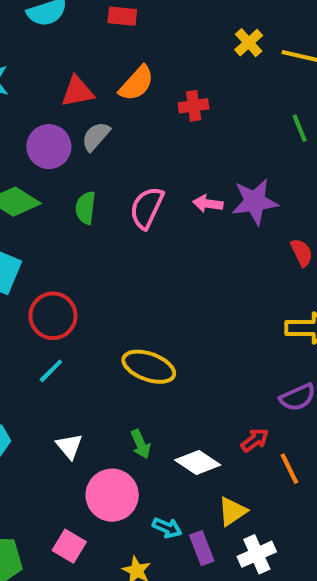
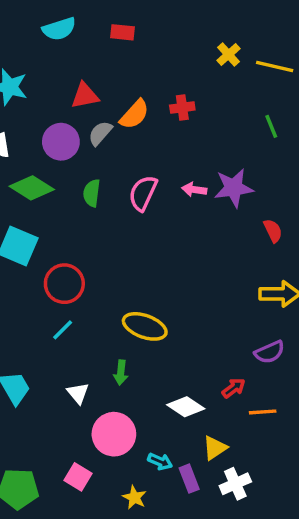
orange semicircle: (137, 83) -> (134, 114), moved
green arrow: (141, 444) -> (121, 373), moved, turned 30
orange line: (289, 469) -> (263, 412), turned -68

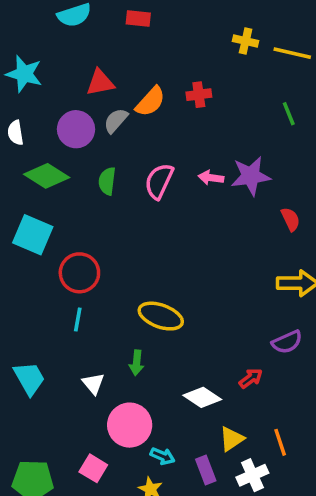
yellow cross: (228, 55) -> (246, 41), turned -35
cyan line: (63, 330) -> (78, 320), turned -35
orange line: (263, 412) -> (280, 442), moved, turned 76
cyan arrow: (160, 462) -> (162, 456), moved

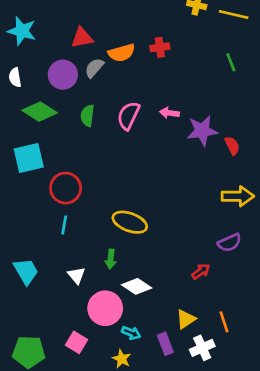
orange semicircle: (150, 102) -> (122, 53), turned 32
purple star: (251, 176) -> (202, 131), moved
cyan square: (33, 235) -> (29, 158), turned -36
white diamond: (202, 397) -> (137, 286), moved

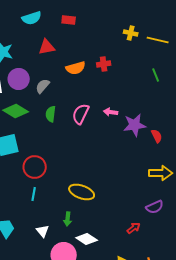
red triangle: (82, 38) -> (47, 47), moved
gray semicircle: (94, 68) -> (43, 86), moved
purple circle: (63, 75) -> (19, 79), moved

